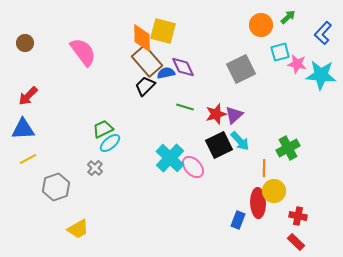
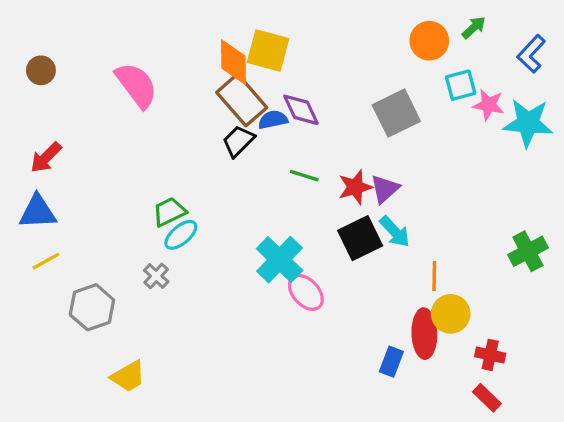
green cross: (288, 148) -> (528, 251), moved
pink ellipse: (193, 167) -> (306, 292), moved

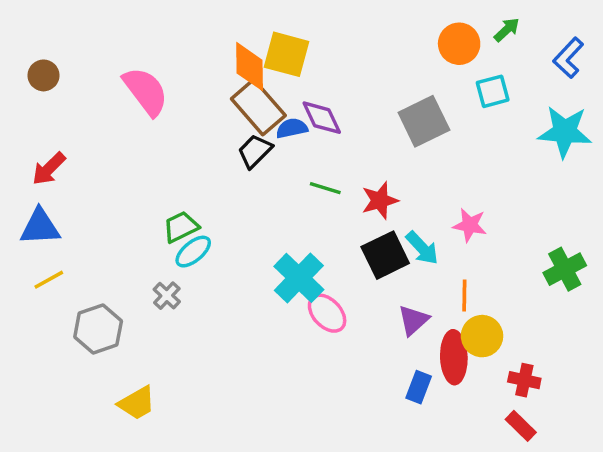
pink star: (488, 105) -> (470, 225), moved
purple triangle: (385, 189) -> (413, 320), moved

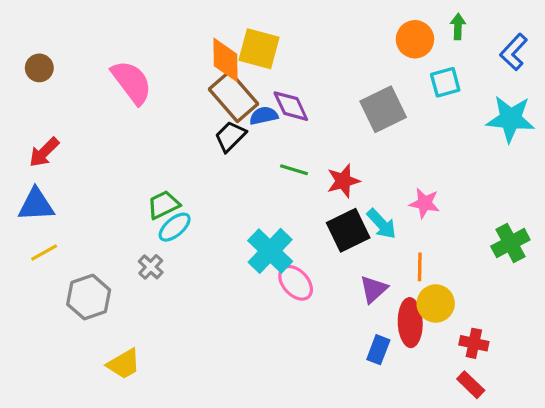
green arrow: (507, 30) -> (458, 27), turned -45

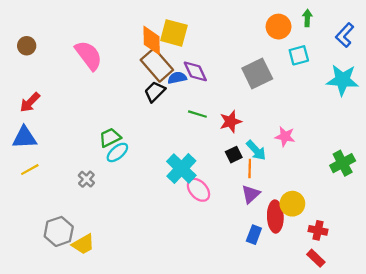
black square: (348, 230) -> (234, 155), size x0.6
gray cross: (151, 267) -> (86, 179), moved
orange line: (420, 267) -> (250, 168), moved
gray hexagon: (89, 297) -> (59, 231), moved

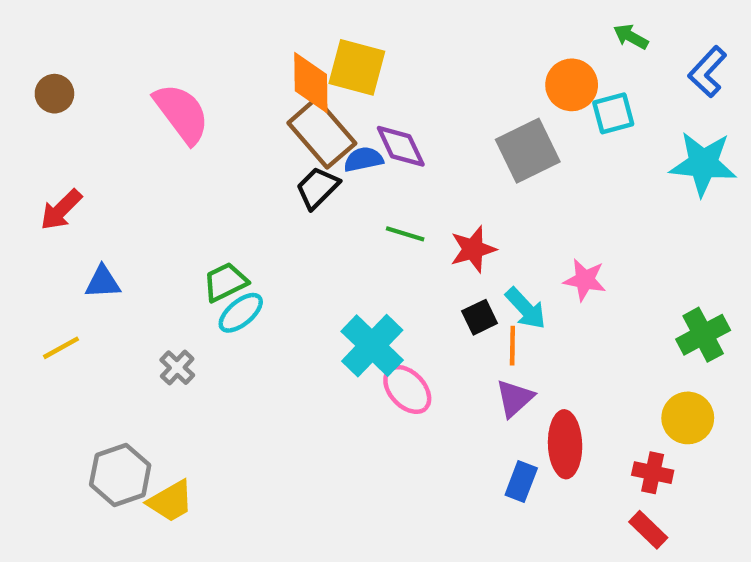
green arrow: (307, 18) -> (631, 37), turned -63
orange circle: (279, 27) -> (572, 85), moved
blue triangle: (25, 138) -> (103, 282), moved, size x0.7
yellow circle: (292, 204) -> (688, 418), moved

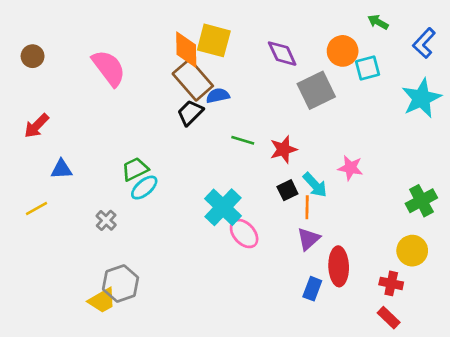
purple diamond: (401, 146) -> (282, 54), moved
cyan star: (703, 164) -> (421, 98), turned -30
gray hexagon: (120, 475) -> (121, 283), moved

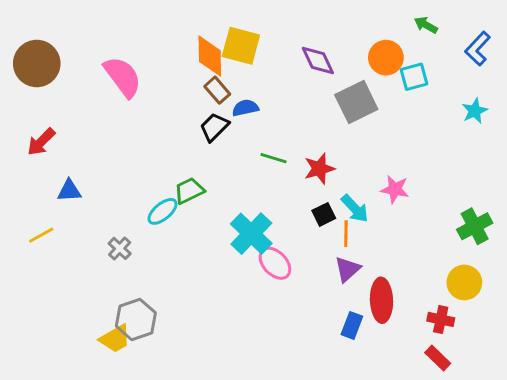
brown circle: (33, 56) -> (37, 63), size x1.8
brown rectangle: (193, 80) -> (217, 90), size x0.6
cyan star: (421, 98) -> (475, 111), size x0.6
green trapezoid: (135, 169) -> (189, 191), moved

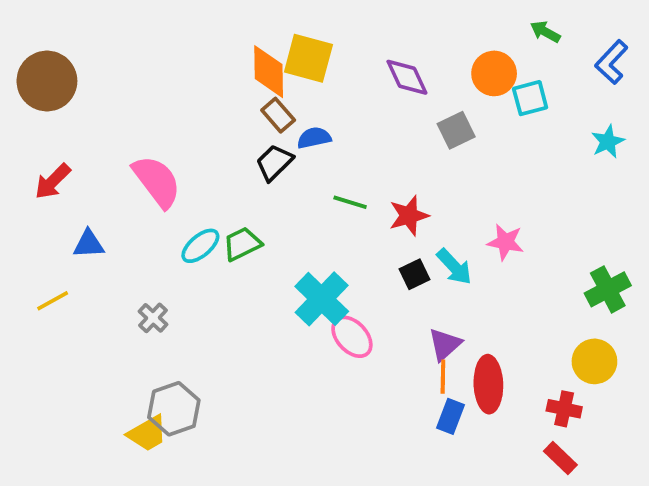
pink semicircle: (123, 77) -> (157, 181), moved
gray square: (356, 102) -> (456, 130), size x0.7
cyan ellipse: (163, 211) -> (200, 246), moved
orange line: (346, 234) -> (443, 377), moved

